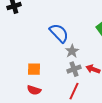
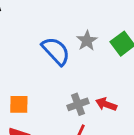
gray star: (72, 51) -> (87, 41), moved

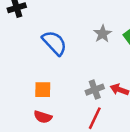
blue semicircle: (56, 51) -> (54, 43), moved

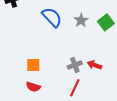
blue semicircle: (54, 43) -> (52, 17), moved

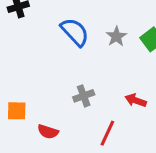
orange square: (33, 65) -> (17, 111), moved
gray cross: (75, 65) -> (84, 96), moved

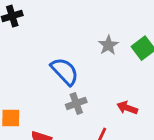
blue semicircle: (75, 32) -> (65, 71), moved

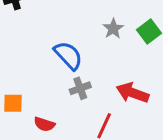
red arrow: (127, 108) -> (133, 93), size x1.5

